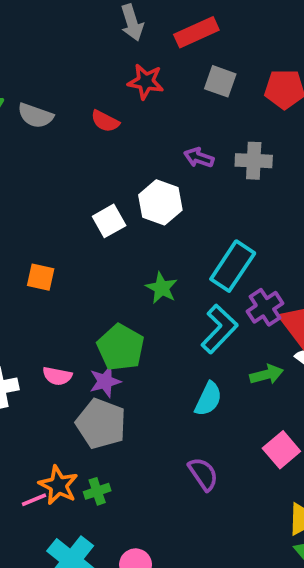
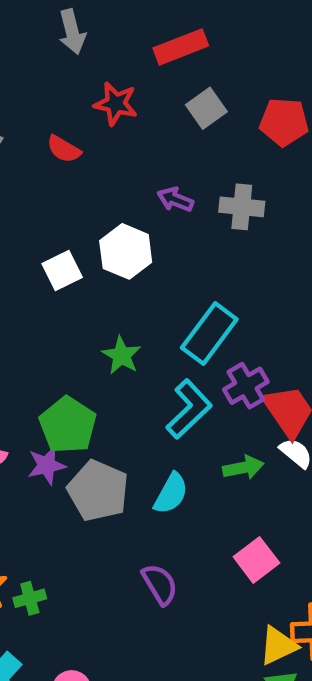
gray arrow: (132, 23) -> (72, 32), moved
gray square: (220, 81) -> (206, 108), turned 32
gray pentagon: (101, 424) -> (98, 491), moved

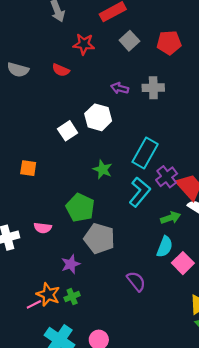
purple star: (47, 465) -> (71, 264), moved
cyan semicircle: (171, 493) -> (165, 247), moved

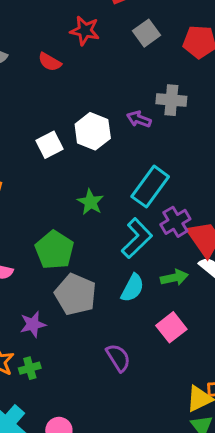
purple arrow: (120, 88) -> (139, 119), moved
cyan semicircle: (165, 247) -> (132, 288), moved
pink square: (183, 263) -> (171, 327), moved

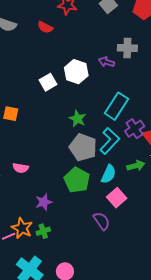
green pentagon: (54, 250) -> (77, 180), moved
gray pentagon: (75, 294) -> (83, 147), moved
pink square: (171, 327) -> (117, 198), moved

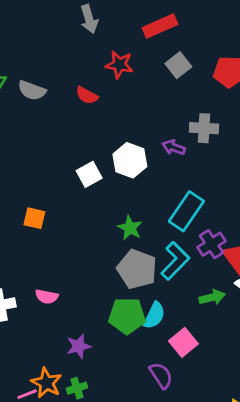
cyan semicircle: (108, 174) -> (154, 315), moved
green pentagon: (77, 180) -> (127, 316), turned -30

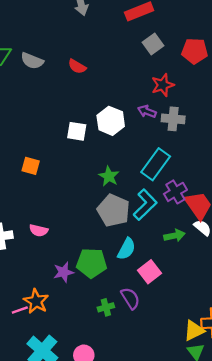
red star: (119, 65) -> (163, 85), moved, turned -30
gray cross: (204, 128) -> (173, 119), moved
white square: (89, 174) -> (77, 131), turned 36
green pentagon: (127, 316) -> (92, 263), moved
green cross: (77, 388) -> (106, 307), moved

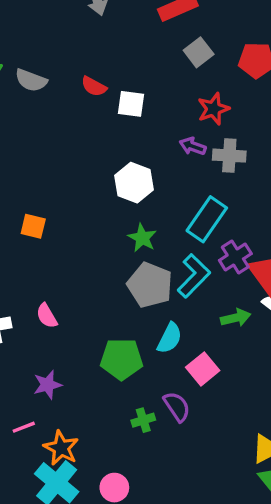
white hexagon: (111, 121) -> (134, 183), moved
white square: (77, 131) -> (131, 104), moved
pink semicircle: (39, 230) -> (47, 316), turned 48
purple star: (63, 272) -> (47, 385), moved
orange star: (36, 301) -> (61, 448), moved

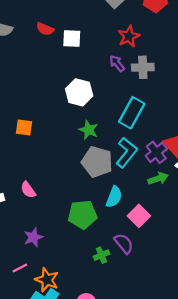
purple arrow: (193, 146) -> (117, 63), turned 36
orange square: (33, 226) -> (24, 127), moved
purple cross: (235, 257) -> (156, 152), moved

